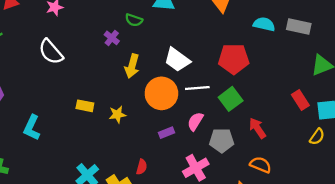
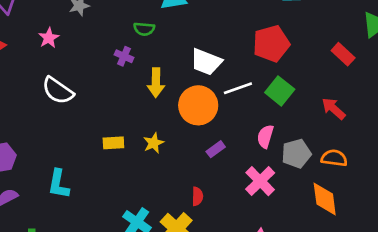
red rectangle: (300, 100) -> (343, 54), moved
pink semicircle: (195, 121) -> (265, 136), moved
red arrow: (257, 128) -> (334, 109), moved
gray pentagon: (222, 140) -> (296, 154), moved

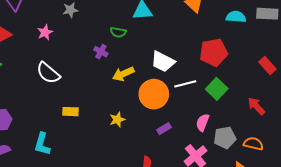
yellow arrow: (156, 83) -> (123, 74), turned 60
yellow rectangle: (113, 143) -> (71, 112), moved

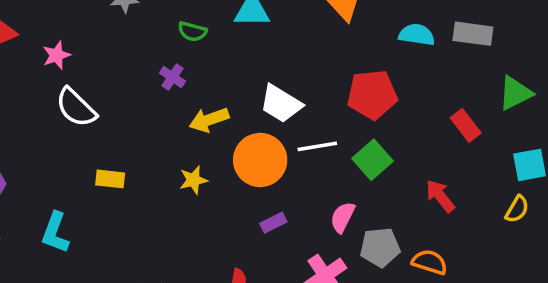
pink star: (45, 32) -> (57, 55), moved
green semicircle: (118, 32) -> (192, 32), moved
yellow star: (117, 120) -> (193, 180), moved

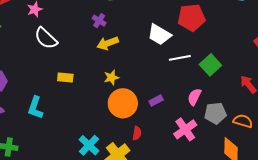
red pentagon: (372, 95) -> (191, 18), moved
yellow arrow: (209, 120) -> (108, 43), moved
orange circle: (260, 160) -> (123, 103), moved

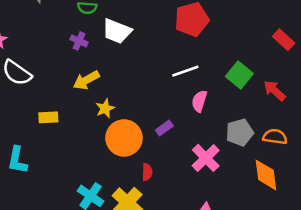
white trapezoid: (159, 35) -> (117, 31), moved
yellow arrow: (108, 43) -> (86, 80), moved
green square: (210, 65) -> (239, 75), moved
pink semicircle: (194, 97) -> (199, 101), moved

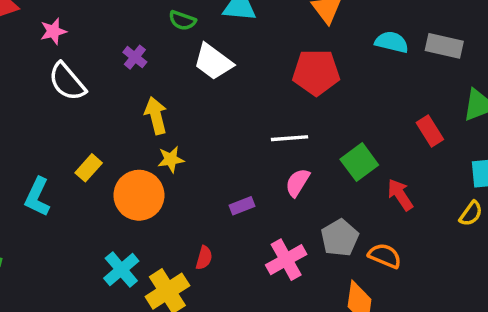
purple cross: (79, 41) -> (135, 57), moved
yellow arrow: (86, 80) -> (156, 116), turned 90
yellow rectangle: (48, 117) -> (89, 168), moved, turned -60
gray pentagon: (240, 132) -> (340, 238), turned -30
orange circle: (124, 138) -> (139, 195), moved

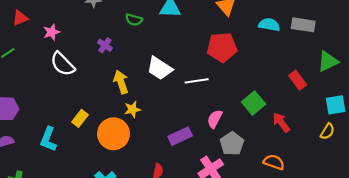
white trapezoid: (213, 62) -> (160, 68), moved
white line: (289, 138) -> (197, 81), moved
purple rectangle: (242, 206) -> (180, 136), size x1.5
gray pentagon: (340, 238) -> (232, 144), moved

